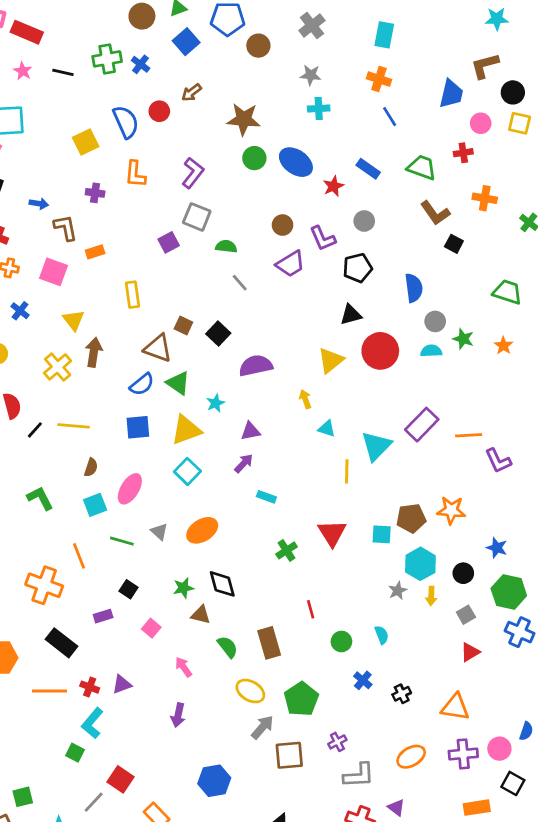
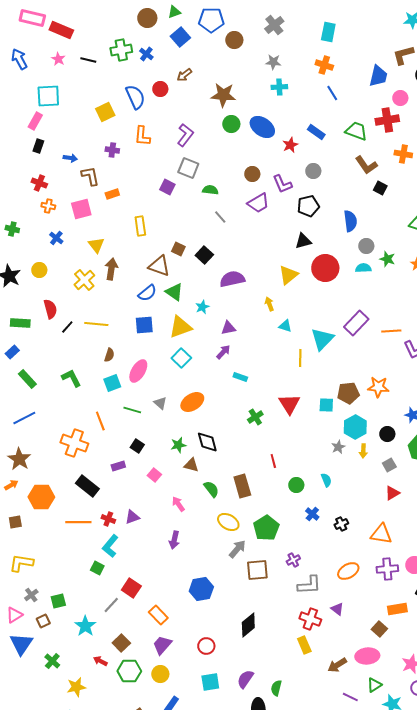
red cross: (463, 153) -> (387, 120), size x1.6
purple square: (169, 242) -> (167, 187), turned -35
pink square: (54, 272) -> (81, 209), turned -35

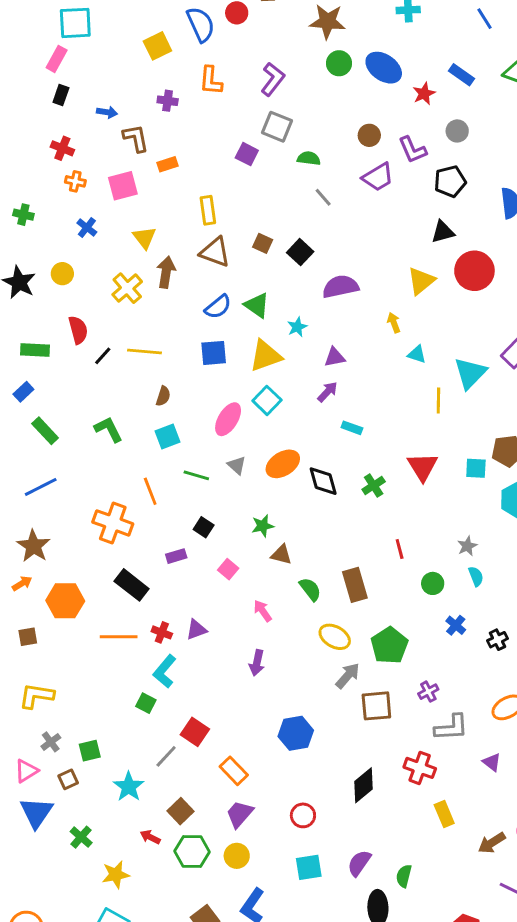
brown triangle: (159, 266) -> (215, 252), moved
pink ellipse: (138, 371) -> (228, 419), moved
black diamond: (207, 442) -> (323, 481), moved
gray star: (338, 447) -> (467, 546), moved
red cross: (310, 619) -> (420, 768), moved

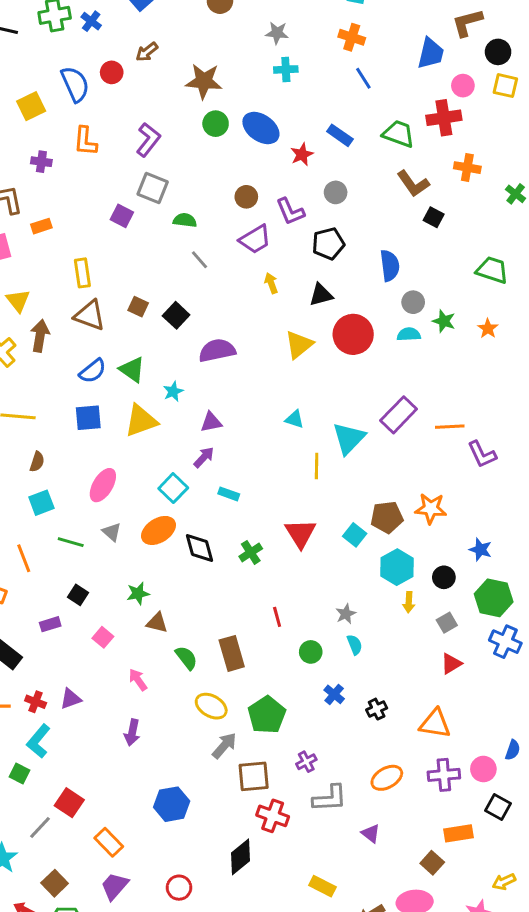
yellow arrow: (394, 323) -> (271, 283), moved
cyan square: (267, 400) -> (173, 488), moved
cyan square: (476, 468) -> (355, 535), turned 35
red cross: (420, 768) -> (273, 816), moved
yellow rectangle: (444, 814) -> (322, 886), turned -40

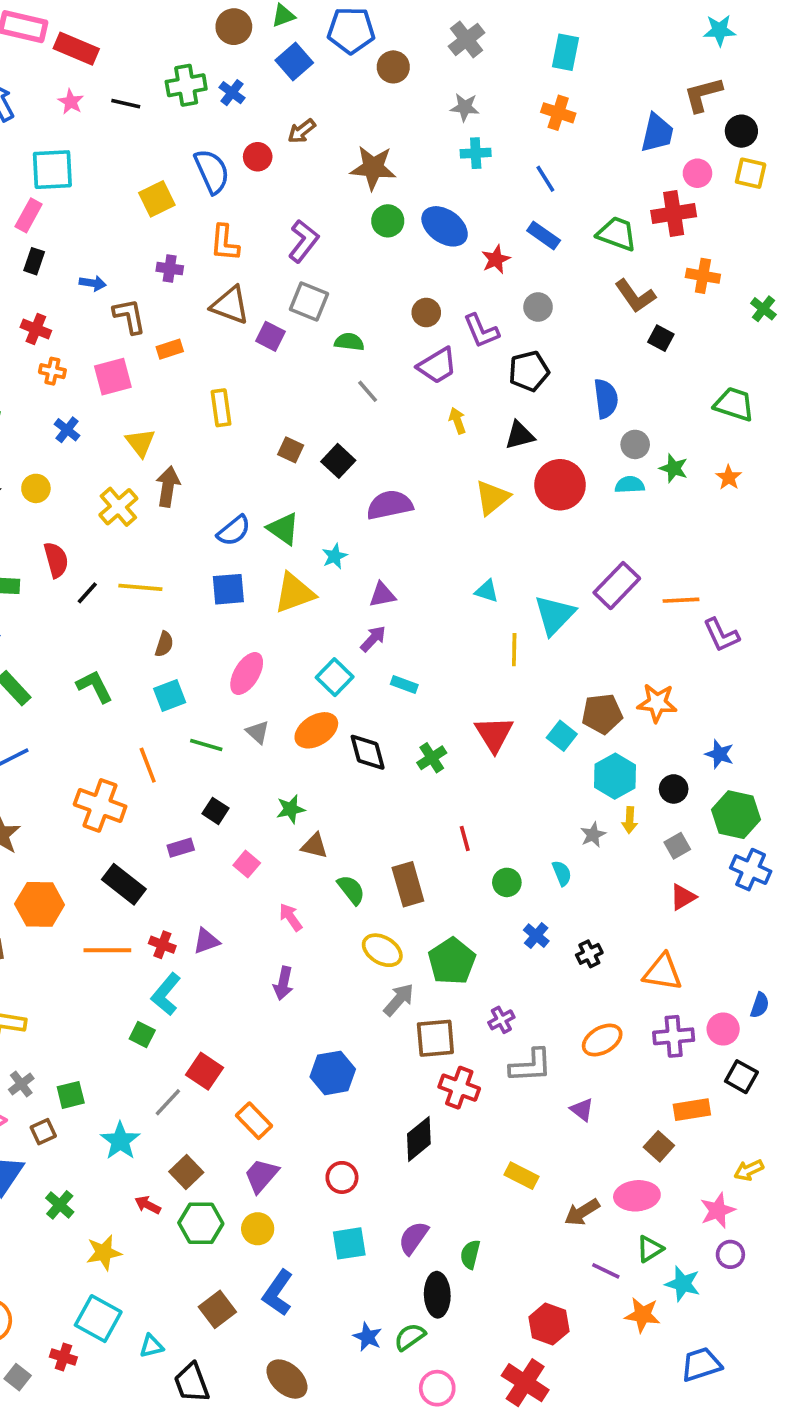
blue line: (363, 78) -> (545, 179), moved
brown triangle: (90, 315) -> (230, 305), moved
gray star: (346, 614) -> (593, 835), moved

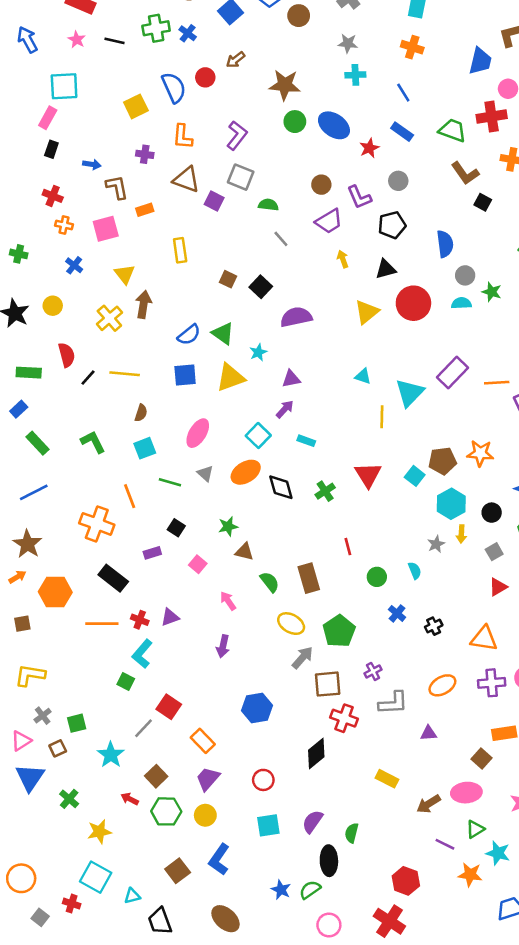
purple triangle: (582, 1110) -> (429, 733), turned -42

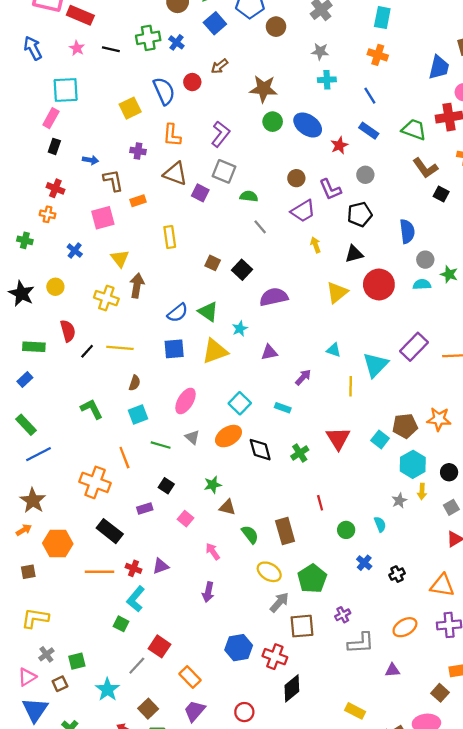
orange cross: (64, 225) -> (48, 214), moved
yellow cross: (109, 318) -> (106, 298), turned -30
purple arrow: (285, 409) -> (303, 377), moved
green rectangle: (38, 443) -> (26, 425), moved
red cross: (344, 718) -> (275, 657), moved

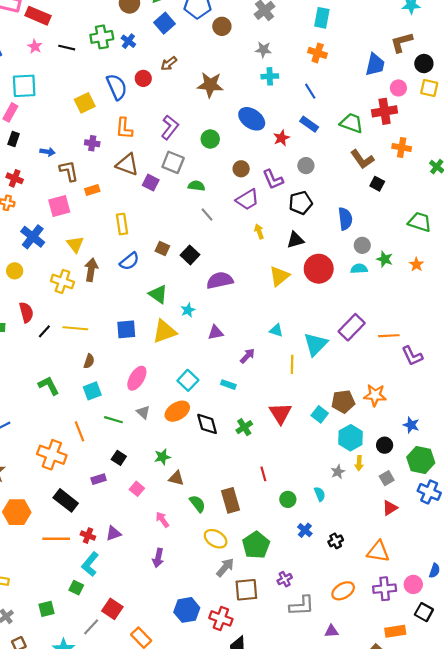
green circle: (273, 122) -> (210, 139), moved
blue cross: (75, 251) -> (33, 237), size x1.6
blue semicircle: (178, 313) -> (129, 261), moved
green square: (77, 661) -> (47, 609), moved

